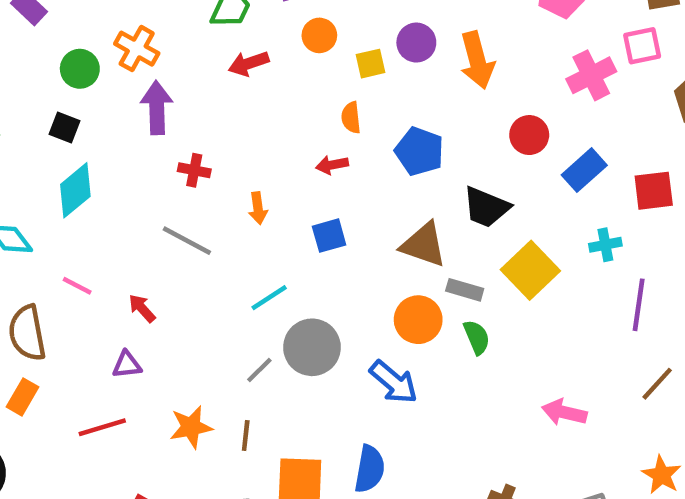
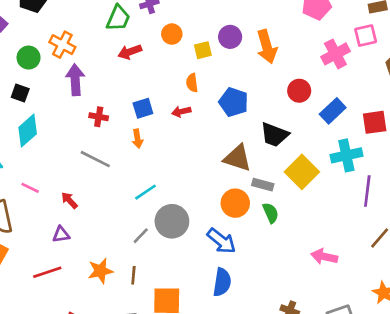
blue square: (329, 236) -> (143, 108), moved
cyan cross: (605, 245) -> (346, 155), size x1.6
blue semicircle: (370, 469) -> (222, 282), moved

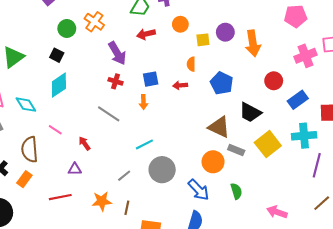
purple arrow: (75, 80) -> (117, 53), moved, turned 145
green semicircle: (271, 213) -> (236, 191), moved
gray line: (141, 236) -> (124, 176), moved

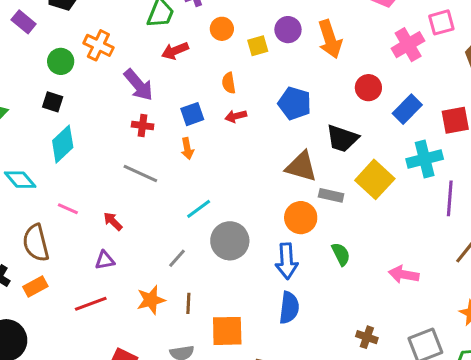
orange semicircle: (191, 64) -> (229, 83), moved
orange rectangle: (24, 179) -> (35, 287), turned 35
blue arrow: (199, 190) -> (287, 261), turned 50

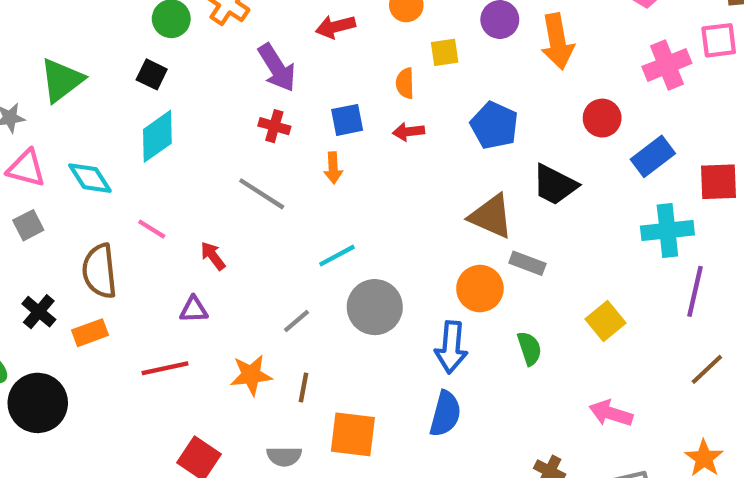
yellow square: (258, 46) -> (445, 52), moved
yellow square: (375, 179) -> (606, 321), moved, size x0.7
pink arrow: (404, 274) -> (611, 413), moved

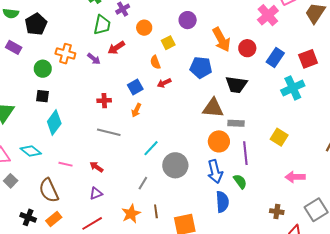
orange arrow: (557, 41) -> (221, 40), moved
purple arrow: (277, 68) -> (94, 59), moved, size x0.6
orange arrow: (333, 168) -> (136, 110), turned 48
purple line: (695, 291) -> (245, 153), moved
green semicircle: (529, 348) -> (240, 181), moved

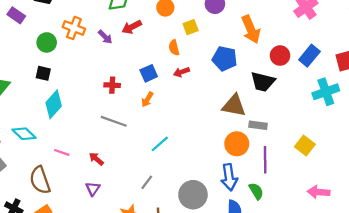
red circle: (247, 48) -> (280, 56), moved
gray circle: (175, 165) -> (193, 195), moved
purple triangle: (96, 193) -> (93, 189), turned -40

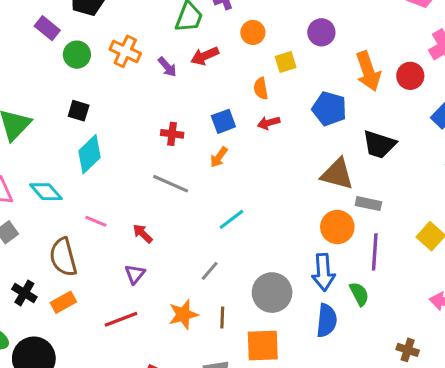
green circle: (47, 42) -> (77, 55), moved
red circle: (280, 56) -> (410, 76), moved

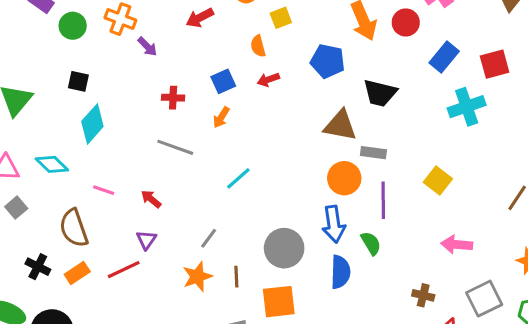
purple arrow: (167, 67) -> (147, 47), moved
gray line: (210, 271) -> (209, 238), moved
red line: (121, 319) -> (124, 270), moved

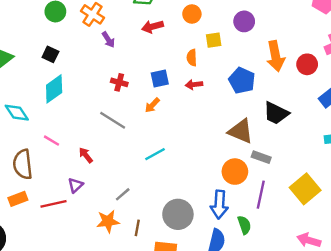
yellow square: (438, 181) -> (305, 189), size x1.4

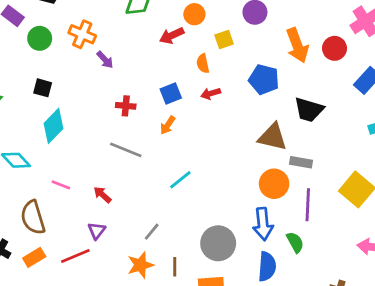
red arrow: (153, 27) -> (172, 36), moved

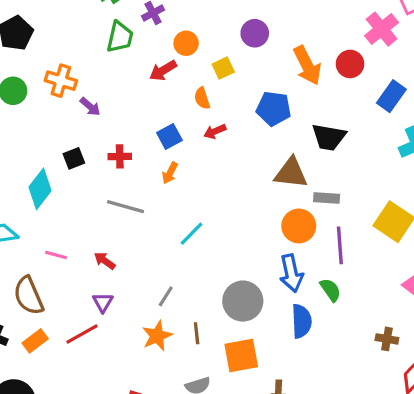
black square: (43, 88) -> (74, 158), moved, turned -30

